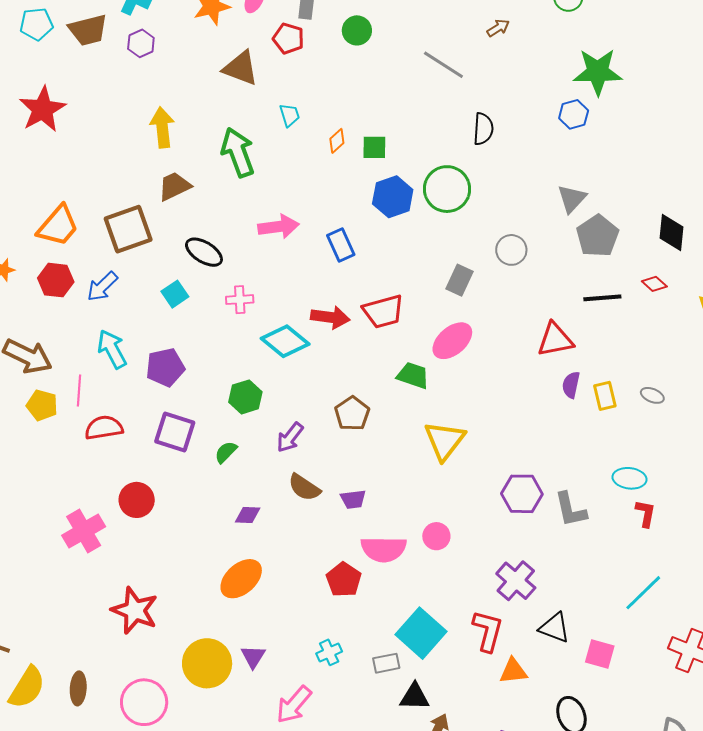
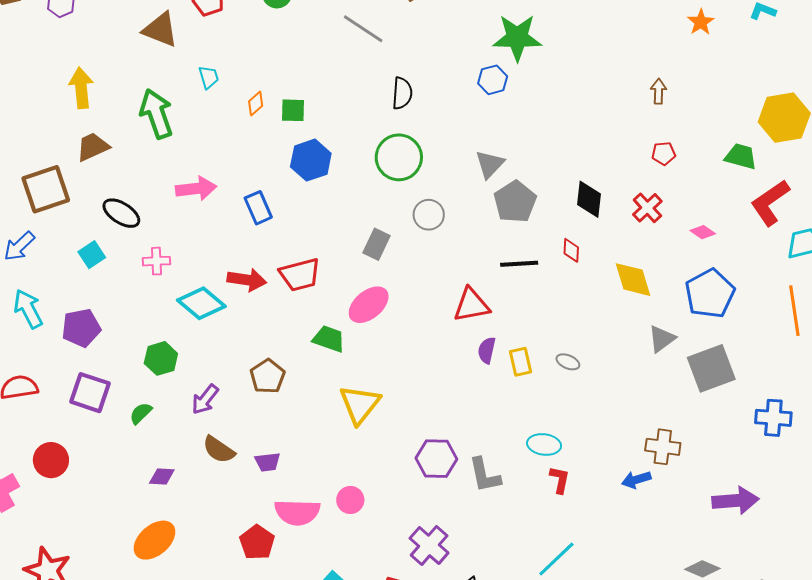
green circle: (447, 189) -> (399, 157), moved
red diamond: (654, 284) -> (571, 250), turned 50

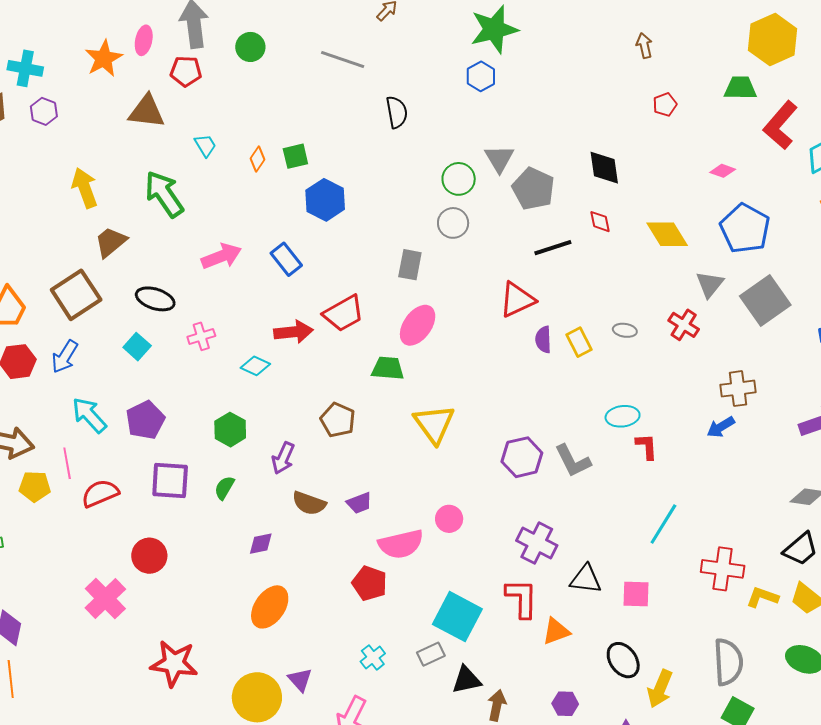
green circle: (399, 157) -> (459, 179), moved, size x0.7
red cross: (647, 208) -> (684, 325), moved
cyan diamond: (201, 303) -> (255, 366), size x0.6

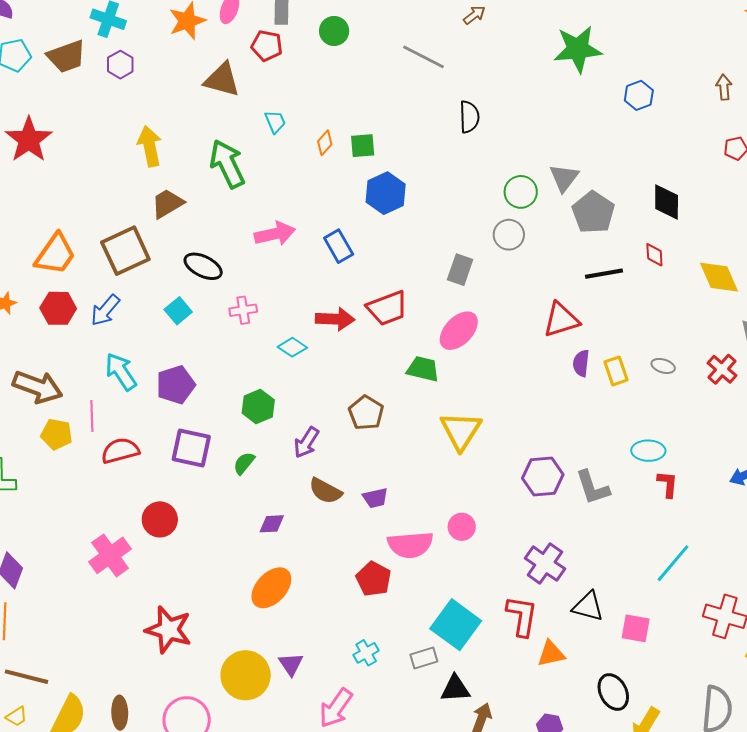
blue hexagon: (481, 76) -> (639, 95), moved

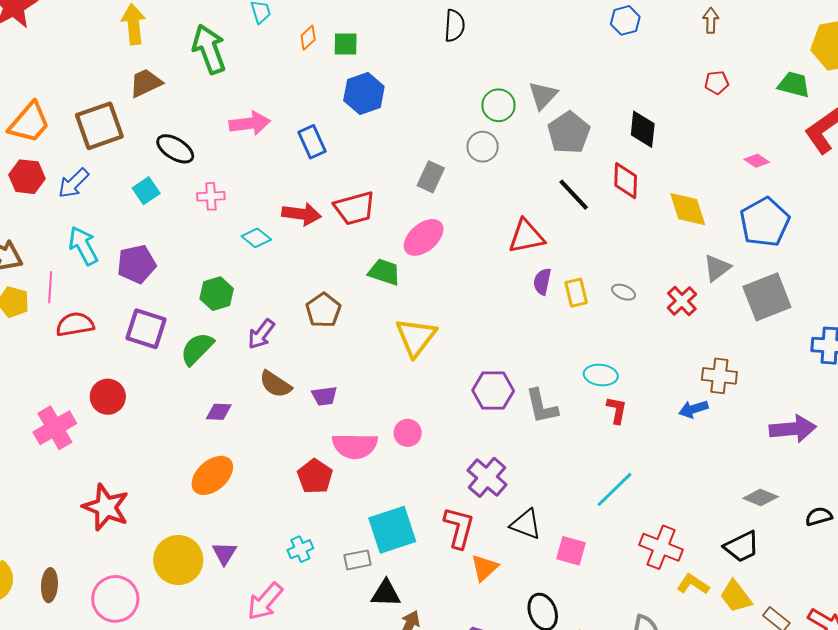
red diamond: (654, 255) -> (626, 181), size x1.5
black line: (604, 274) -> (574, 195), turned 51
green semicircle: (244, 463) -> (197, 349), size x1.5
cyan square: (456, 625) -> (392, 530), turned 30
orange triangle: (551, 654) -> (484, 568), turned -36

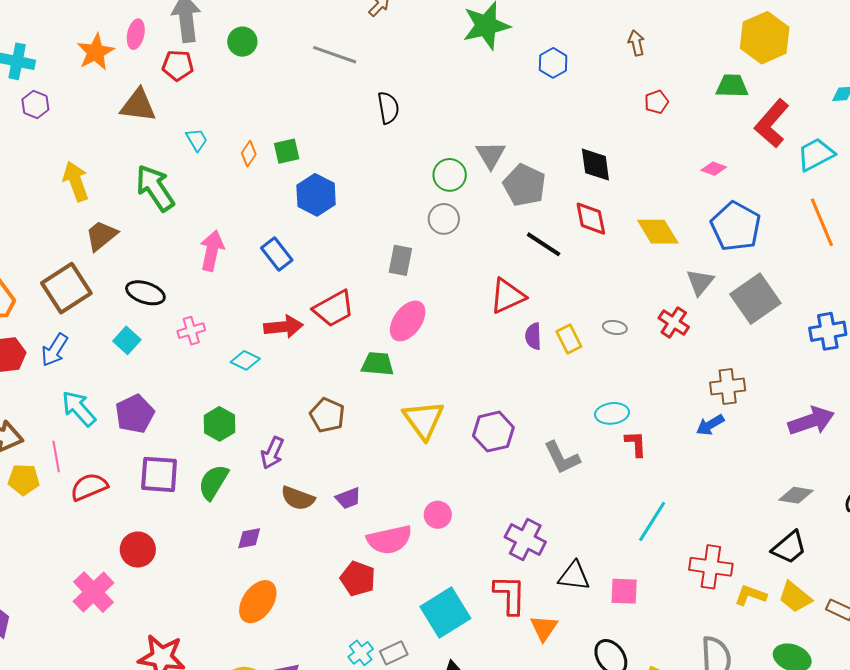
pink arrow: (250, 123) -> (212, 251), turned -57
purple hexagon: (493, 391) -> (493, 432), moved
gray rectangle: (357, 560) -> (394, 653), moved

